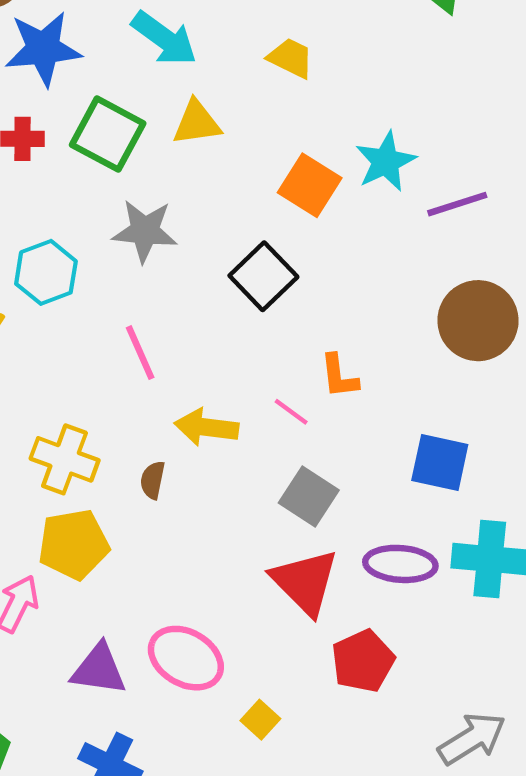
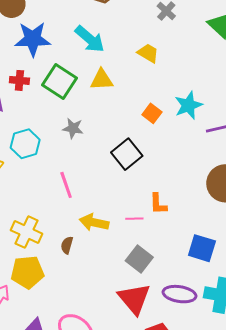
orange square: (310, 185) -> (152, 113), size x0.7
gray star: (145, 231) -> (73, 128), size x0.7
pink line: (291, 412) -> (134, 219), turned -42

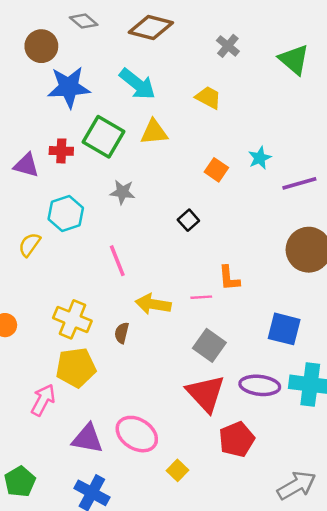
red cross: (19, 80) -> (61, 151), moved
cyan star: (188, 105) -> (260, 158), size x0.7
black square: (127, 154) -> (188, 220), size x0.6

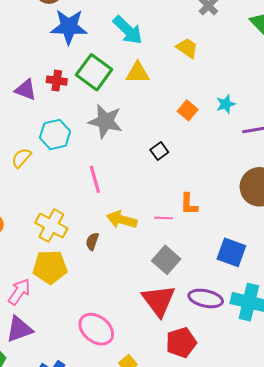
gray star: (122, 192) -> (105, 121), size x1.6
purple triangle: (87, 439) -> (19, 329), moved, turned -36

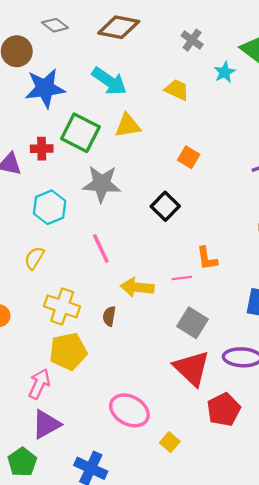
cyan star: (226, 104) -> (225, 72), moved
black square: (159, 151) -> (165, 206), size x1.4
yellow semicircle: (21, 158) -> (34, 258), moved

